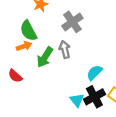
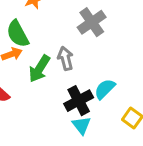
gray cross: (72, 22) -> (92, 22), moved
black cross: (94, 97) -> (79, 101), moved

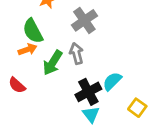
gray cross: (92, 22) -> (84, 20), moved

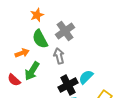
green semicircle: (33, 31) -> (40, 39), moved
green arrow: (53, 63) -> (32, 71), moved

